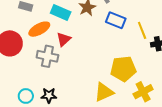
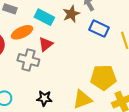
black star: (49, 95) -> (44, 98), moved

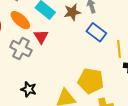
orange ellipse: (22, 32) -> (20, 20), turned 55
red triangle: (46, 44) -> (41, 37), turned -35

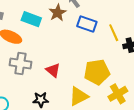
red triangle: (41, 37) -> (53, 70), moved

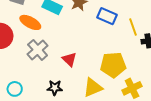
gray cross: (20, 63) -> (38, 50), turned 35

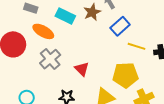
blue rectangle: (107, 16) -> (120, 26), turned -66
yellow line: (133, 27) -> (136, 46), moved, turned -54

